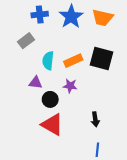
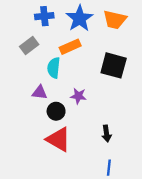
orange rectangle: (73, 61) -> (70, 47), moved

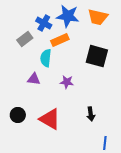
blue cross: (44, 16) -> (44, 23), moved, turned 35
blue star: (80, 18) -> (68, 16), turned -30
black circle: (56, 111) -> (18, 115), moved
blue line: (109, 168) -> (105, 143), moved

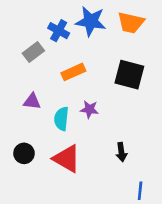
orange rectangle: (60, 40) -> (73, 72), moved
cyan semicircle: (46, 58) -> (61, 119), moved
purple triangle: (34, 79) -> (32, 101), moved

